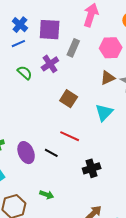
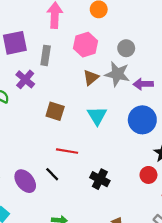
black line: (51, 153) -> (52, 174), turned 32
black cross: (92, 168) -> (100, 179), turned -30

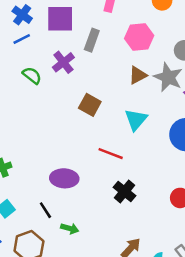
red line: (67, 151) -> (111, 154), moved
black line: (52, 174) -> (45, 210), moved
purple ellipse: (25, 181) -> (64, 178), moved, turned -60

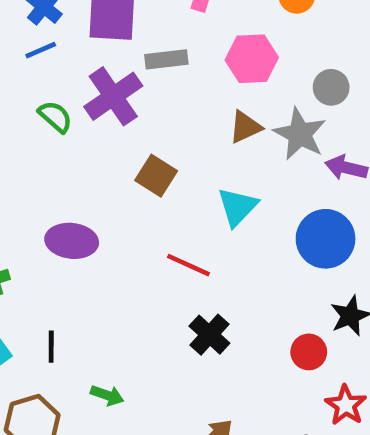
gray rectangle: (92, 40) -> (166, 59), turned 60
purple cross: (63, 62) -> (113, 96), size x1.4
purple ellipse: (64, 178) -> (72, 241), moved
black line: (45, 210) -> (51, 347), moved, turned 30

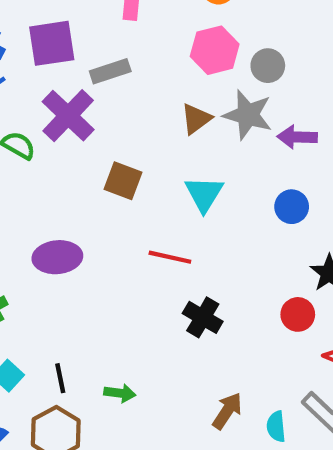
pink hexagon: (252, 59) -> (215, 50), moved
blue circle: (326, 239) -> (292, 207), size x0.6
black line: (51, 347) -> (60, 378), moved

